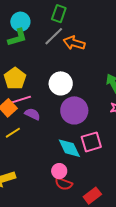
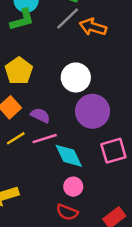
pink line: (21, 99) -> (45, 139), moved
cyan diamond: (69, 148) -> (69, 156), moved
red semicircle: (64, 184) -> (67, 212), moved

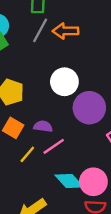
cyan diamond: (69, 156) -> (69, 181), moved
pink circle: (73, 187) -> (93, 182), size x1.5

